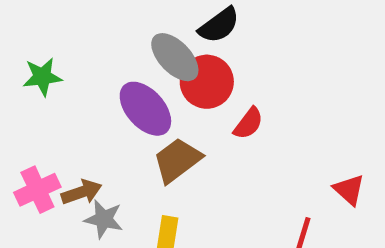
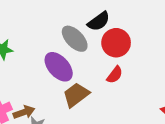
red circle: (207, 82) -> (116, 43), moved

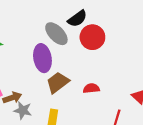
purple ellipse: (59, 67) -> (42, 58), turned 32
red semicircle: (115, 75) -> (91, 88), moved, turned -133

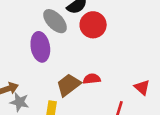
brown trapezoid: (58, 82) -> (69, 85), moved

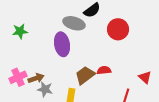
gray ellipse: (55, 21) -> (74, 23), turned -30
red circle: (93, 25) -> (118, 29), moved

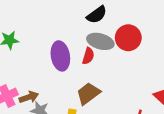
gray ellipse: (74, 23) -> (100, 41), moved
red semicircle: (104, 70) -> (88, 56), moved, turned 112

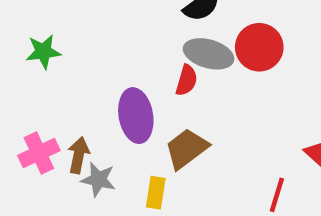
purple ellipse: (60, 56) -> (136, 116), moved
brown arrow: (29, 97) -> (79, 155), turned -60

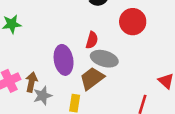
gray ellipse: (209, 54) -> (104, 59), moved
gray star: (98, 179) -> (43, 96), turned -30

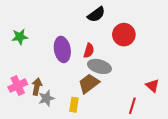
purple ellipse: (64, 60) -> (62, 49), moved

